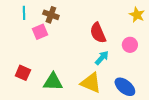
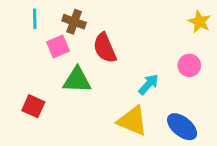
red semicircle: (98, 33) -> (105, 48), moved
green triangle: (53, 82) -> (77, 80), moved

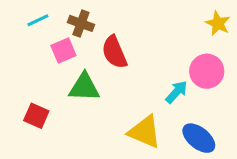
cyan line: (35, 19) -> (38, 20), turned 66
pink circle: (189, 65) -> (207, 71), size x1.4
cyan arrow: (148, 84) -> (176, 92), moved

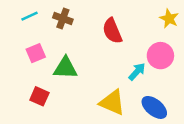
pink square: (63, 51) -> (36, 53), moved
red semicircle: (114, 52) -> (112, 31), moved
red square: (36, 116) -> (39, 96), moved

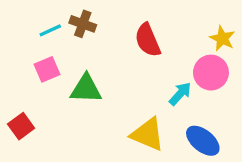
cyan line: (30, 16) -> (50, 30), moved
yellow star: (169, 19) -> (222, 38), moved
red square: (39, 96) -> (21, 126), moved, turned 30

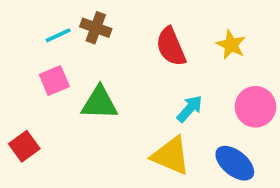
yellow star: (222, 38) -> (231, 45), moved
pink circle: (211, 73) -> (255, 107), moved
cyan arrow: (180, 94) -> (190, 109), moved

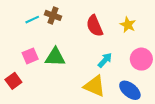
pink square: (54, 80) -> (30, 56), moved

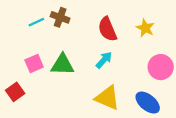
cyan arrow: (105, 60) -> (104, 60), moved

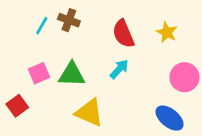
cyan line: (36, 22) -> (42, 26), turned -35
yellow triangle: (107, 98) -> (89, 113), moved

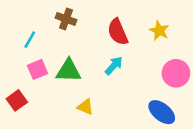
cyan line: (42, 26) -> (30, 40), moved
yellow triangle: (89, 113) -> (85, 107), size x0.6

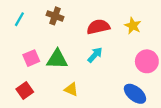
red semicircle: (118, 32) -> (98, 27), turned 100
cyan line: (30, 40) -> (19, 19), moved
red square: (17, 100) -> (25, 91), moved

